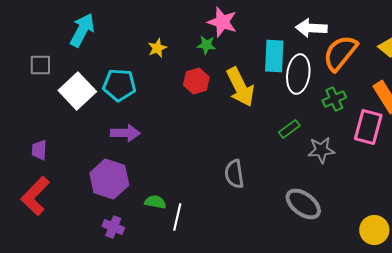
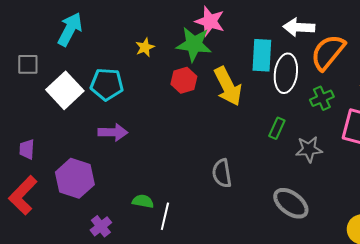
green star: (206, 45) -> (194, 44), size x1.8
green rectangle: (289, 129) -> (277, 128), turned -30
purple hexagon: (109, 179) -> (75, 178), moved
purple cross: (113, 227) -> (101, 226), turned 30

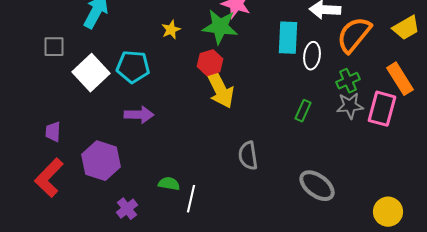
white ellipse: (286, 73) -> (312, 56), size x0.7
yellow arrow: (228, 86) -> (220, 89), moved
gray star: (309, 149) -> (350, 106), moved

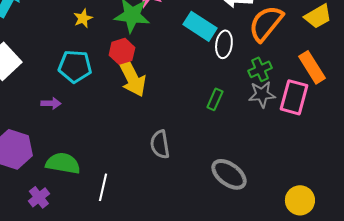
cyan rectangle: (288, 38) -> (200, 26), turned -60
cyan pentagon: (133, 67) -> (75, 66), moved
purple arrow: (139, 115) -> (51, 103), size x0.7
green semicircle: (169, 184) -> (63, 163), moved, size x1.6

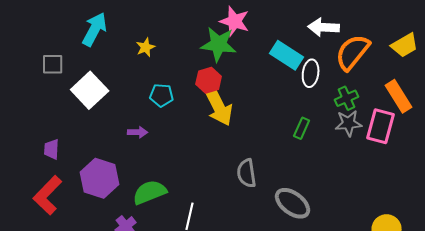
yellow star: (83, 18) -> (146, 47), moved
cyan pentagon: (75, 66) -> (162, 95), size x0.7
green semicircle: (63, 163) -> (150, 192), turned -32
gray ellipse: (229, 174) -> (293, 203), moved

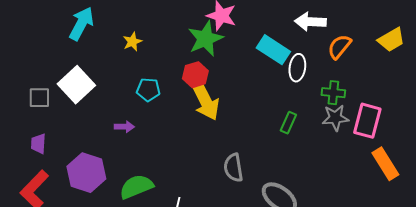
green star: (219, 44) -> (205, 39), turned -30
orange semicircle: (353, 52) -> (339, 47), size x0.7
gray square: (53, 64) -> (39, 98), moved
orange rectangle: (399, 96) -> (385, 164), moved
green cross: (347, 98) -> (333, 93), turned 30

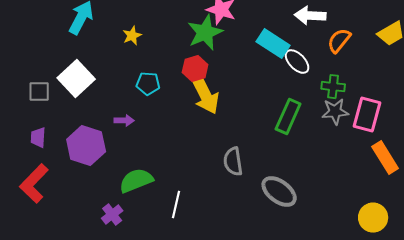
white ellipse: (297, 68) -> (297, 62), turned -52
green rectangle: (288, 123) -> (288, 117), size x1.6
purple hexagon: (86, 173) -> (86, 146), moved

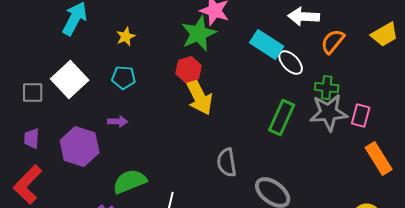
cyan pentagon: (148, 84) -> (124, 78), moved
gray star: (335, 112) -> (329, 113), size x1.4
pink rectangle: (367, 115) -> (361, 116), size x0.7

